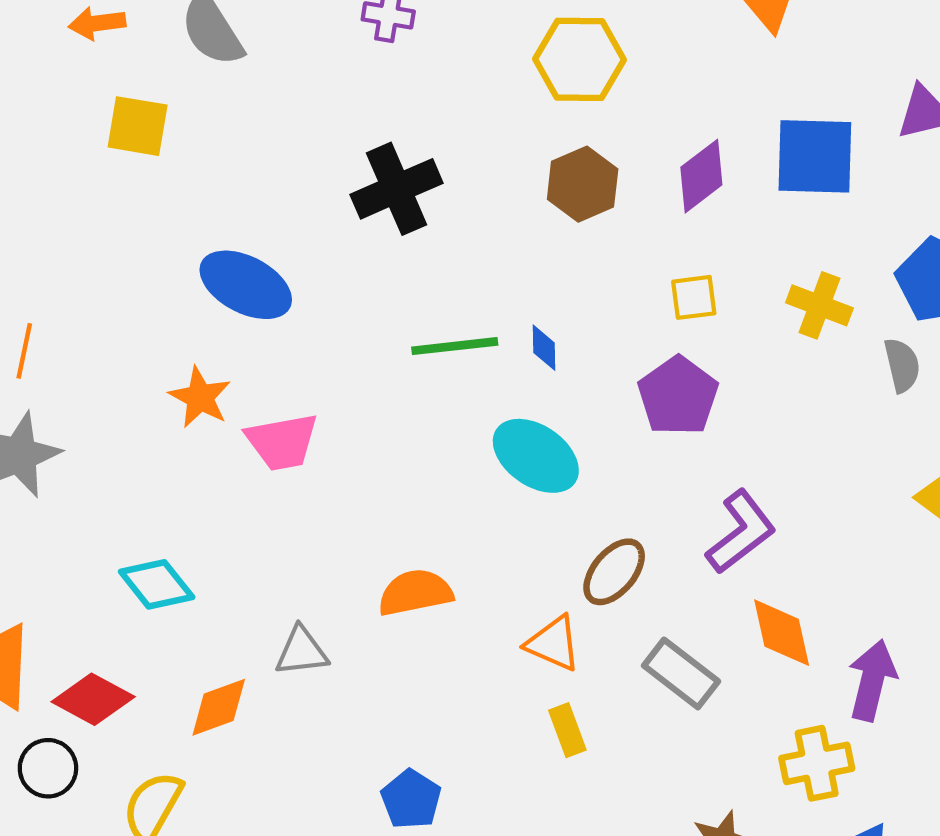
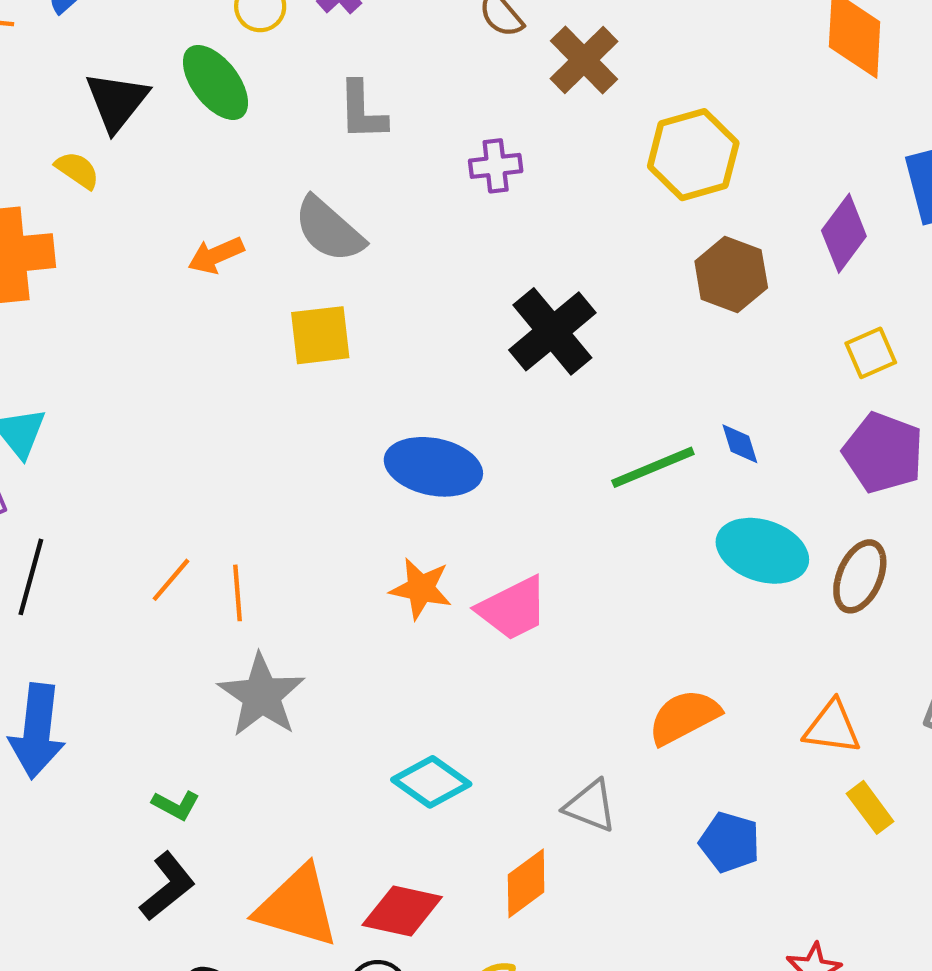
yellow square: (138, 126) -> (320, 335), moved
brown ellipse: (614, 572) -> (860, 576), moved
gray triangle: (302, 651) -> (591, 806), turned 44
blue pentagon: (411, 799) -> (730, 842), moved

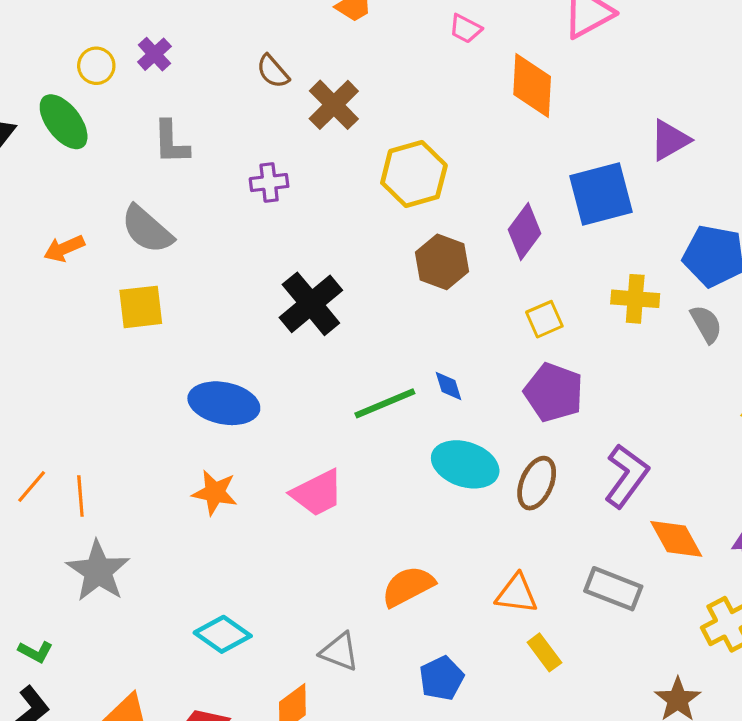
pink trapezoid: (513, 608) -> (317, 493), moved
blue pentagon: (730, 842) -> (442, 678), turned 30

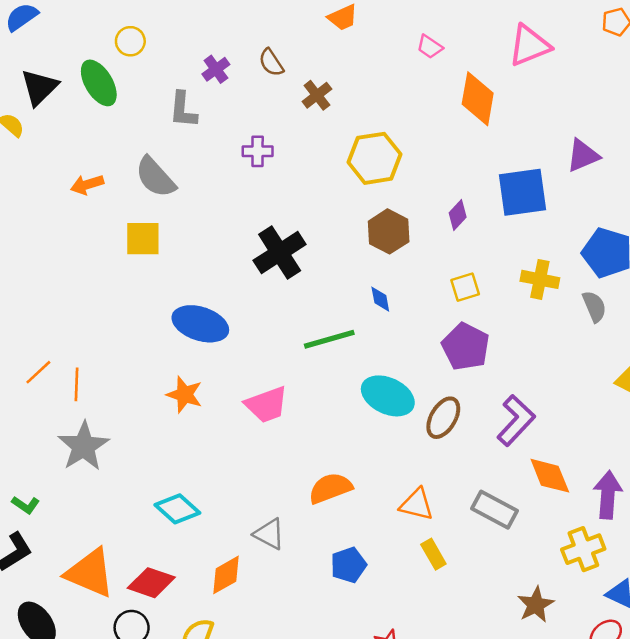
purple cross: (154, 54) -> (216, 69), moved
brown cross: (334, 105) -> (317, 95), size x0.7
purple diamond: (525, 232) -> (458, 215), size x0.7
blue diamond: (449, 386) -> (380, 299), moved

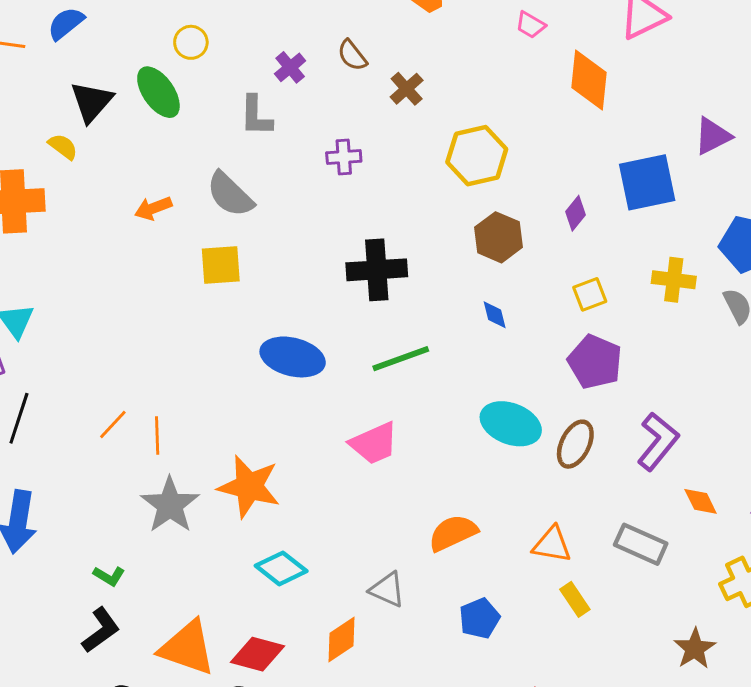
black cross: (280, 252) -> (377, 270), turned 33
green line: (329, 339) -> (401, 359), moved
orange star: (184, 395) -> (249, 486), moved, size x1.5
orange diamond: (550, 476) -> (701, 501), size x0.7

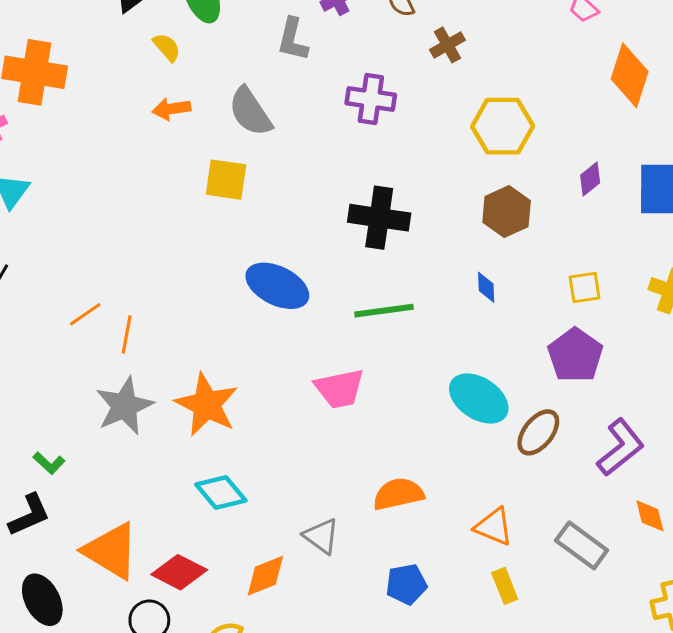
yellow semicircle: (63, 147) -> (167, 47), moved
purple cross: (344, 157) -> (371, 99), size x1.4
purple diamond: (575, 213) -> (590, 179), moved

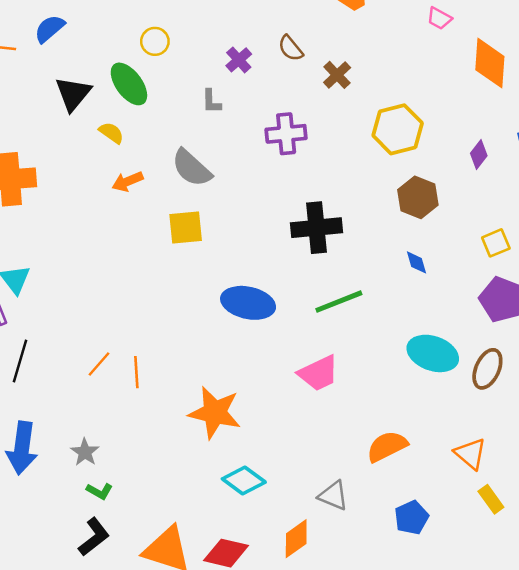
gray L-shape: (293, 40) -> (211, 101), size x0.7
gray star: (124, 406) -> (85, 452), moved, size x0.6
orange triangle: (494, 527) -> (470, 454), turned 32

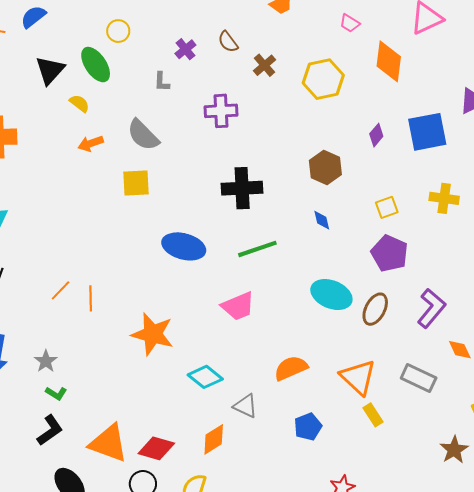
yellow hexagon: (398, 129) -> (323, 79), moved
orange triangle: (470, 454) -> (358, 377), size x1.4
cyan diamond: (244, 481) -> (205, 377), moved

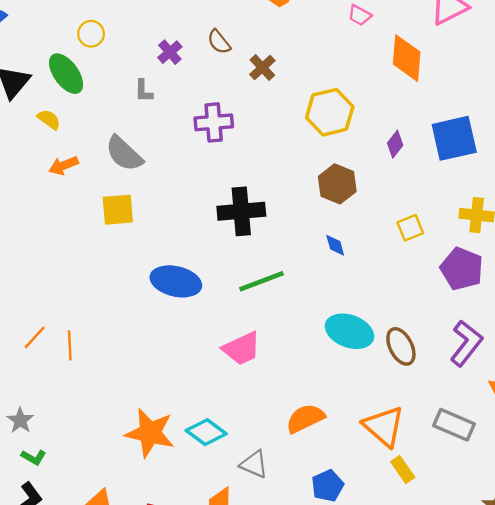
yellow hexagon: (323, 79) -> (330, 112), moved
purple pentagon: (390, 253) -> (462, 269), moved
brown ellipse: (375, 309) -> (401, 346), turned -52
orange star: (153, 334) -> (150, 433), moved

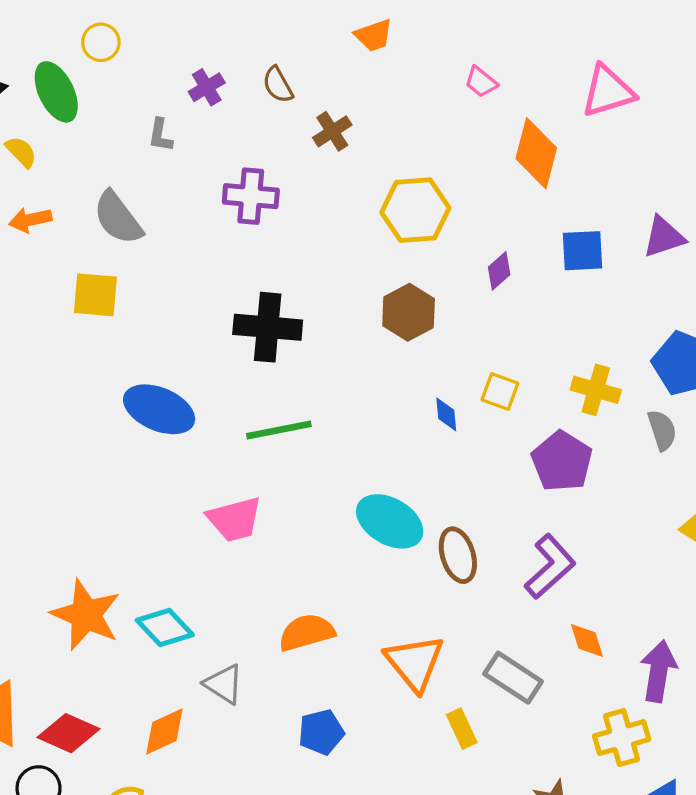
blue square: (454, 138) -> (582, 251), moved, size x0.7
yellow square: (410, 228) -> (500, 391), turned 32
blue diamond: (335, 245) -> (446, 414), moved
yellow rectangle: (403, 469) -> (462, 729), moved

